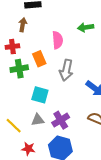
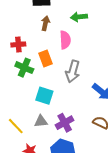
brown arrow: (23, 25) -> (45, 23), moved
green arrow: (86, 27) -> (79, 17), moved
green cross: (19, 69) -> (24, 68), turned 30

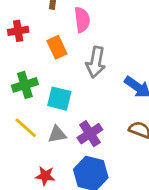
green cross: (24, 68) -> (25, 85), moved, turned -36
yellow line: (16, 126) -> (26, 128), moved

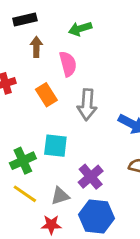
green cross: (25, 85) -> (23, 161), moved
yellow line: (26, 128) -> (25, 194), moved
gray triangle: (57, 134) -> (60, 196), moved

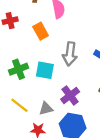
gray arrow: (87, 105) -> (70, 54), moved
green cross: (23, 161) -> (19, 69), moved

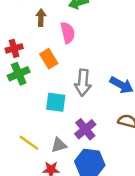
green cross: (19, 69) -> (19, 74), moved

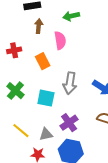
green cross: (19, 74) -> (15, 91), moved, turned -30

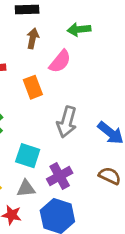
pink semicircle: (60, 40) -> (60, 61), turned 42
cyan square: (46, 98) -> (28, 156), moved

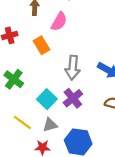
cyan square: (28, 156) -> (47, 99), turned 36
purple cross: (60, 176) -> (73, 98), moved

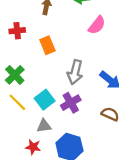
pink semicircle: (59, 22) -> (97, 25), moved
yellow line: (22, 123) -> (17, 102), moved

